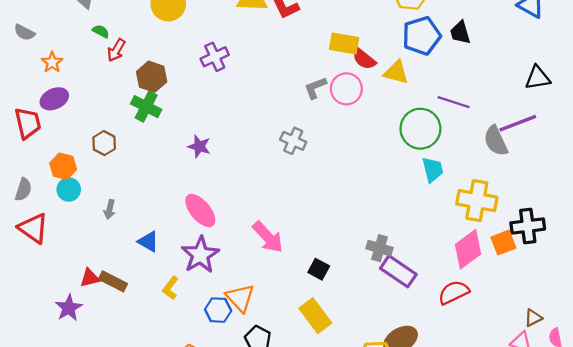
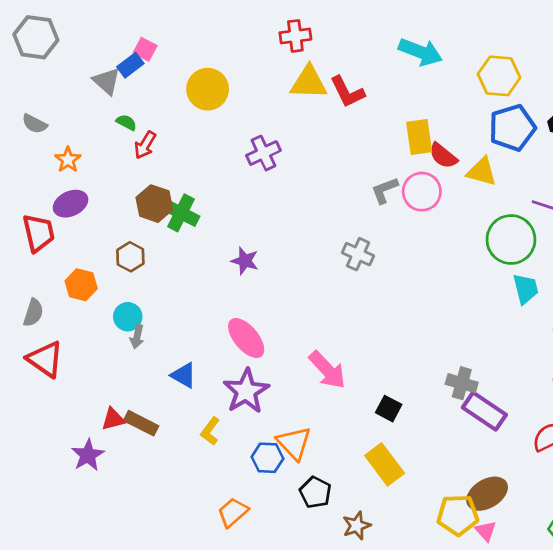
yellow rectangle: (344, 44) -> (419, 137), turned 72
brown hexagon: (152, 77) -> (154, 204), moved
cyan circle: (69, 190) -> (128, 317), moved

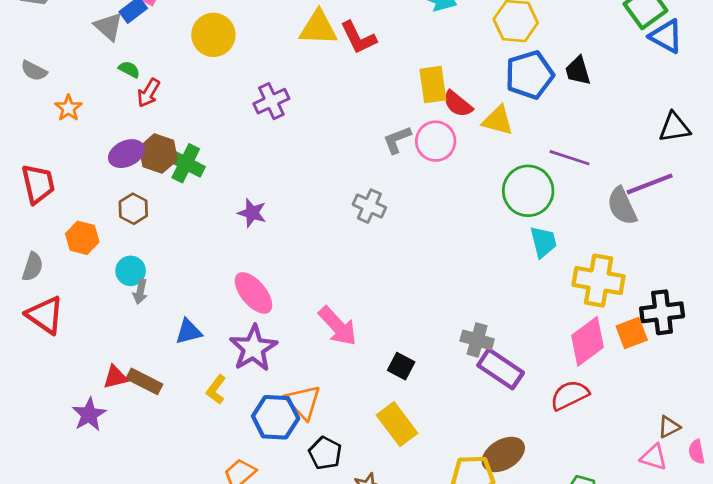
purple ellipse: (71, 204) -> (126, 154), moved
blue triangle: (184, 375) -> (189, 332), turned -44
blue hexagon: (267, 458) -> (276, 417), size x1.4

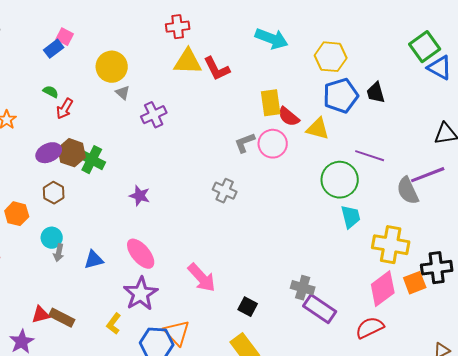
gray triangle: (108, 27) -> (123, 93), moved, size x0.7
blue triangle: (189, 332) -> (94, 260), moved

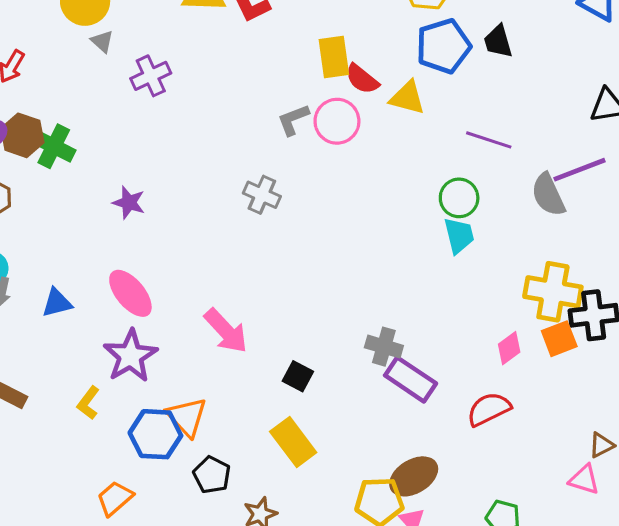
green circle: (340, 180) -> (459, 198), moved, size x0.7
yellow cross: (391, 245) -> (553, 292), moved
pink diamond: (383, 289) -> (509, 348), size x0.6

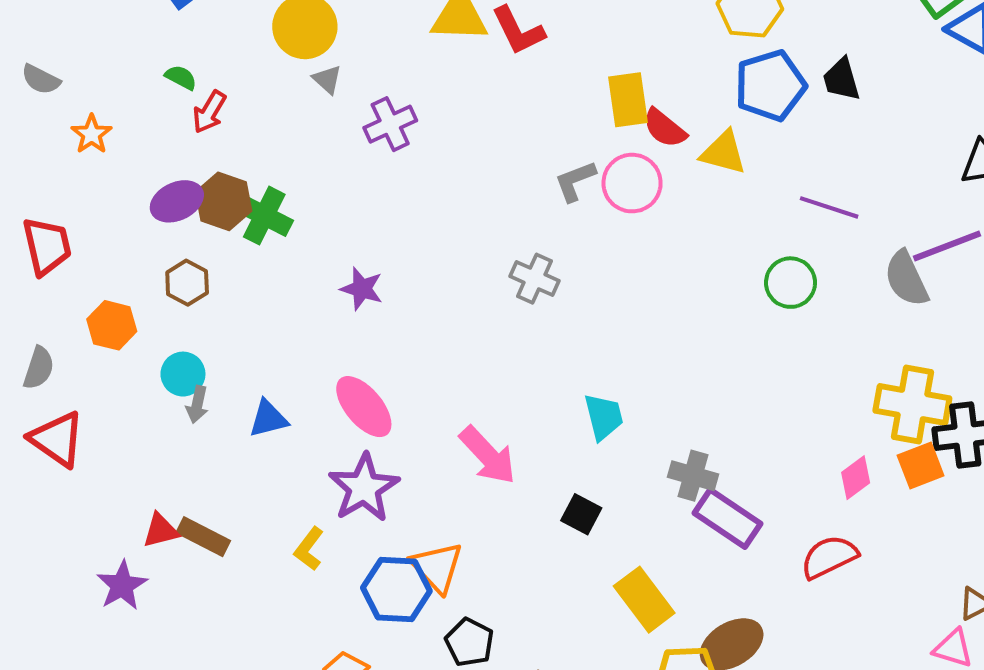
cyan trapezoid: (459, 235) -> (604, 417), moved
yellow rectangle: (293, 442) -> (644, 600), moved

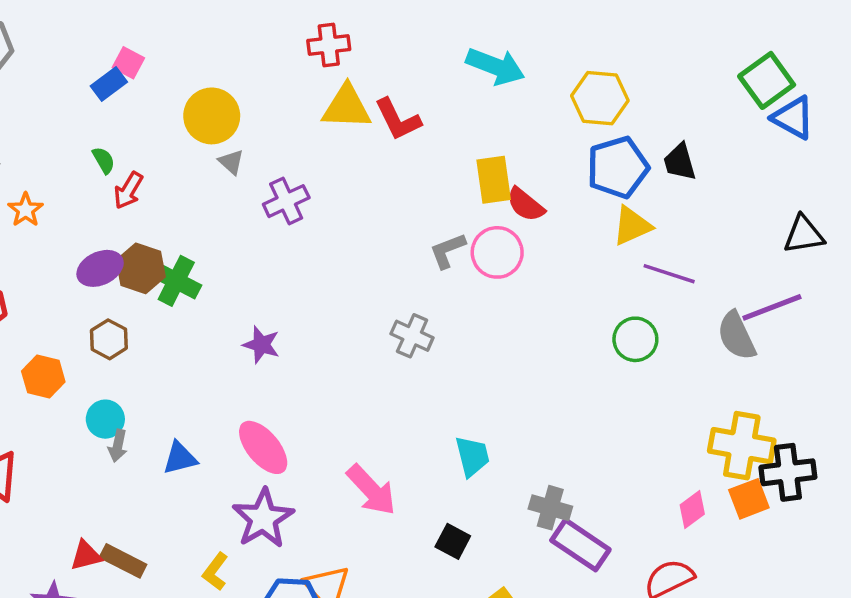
green semicircle: (181, 77) -> (104, 160), turned 32
yellow triangle: (723, 153) -> (632, 226), moved, turned -39

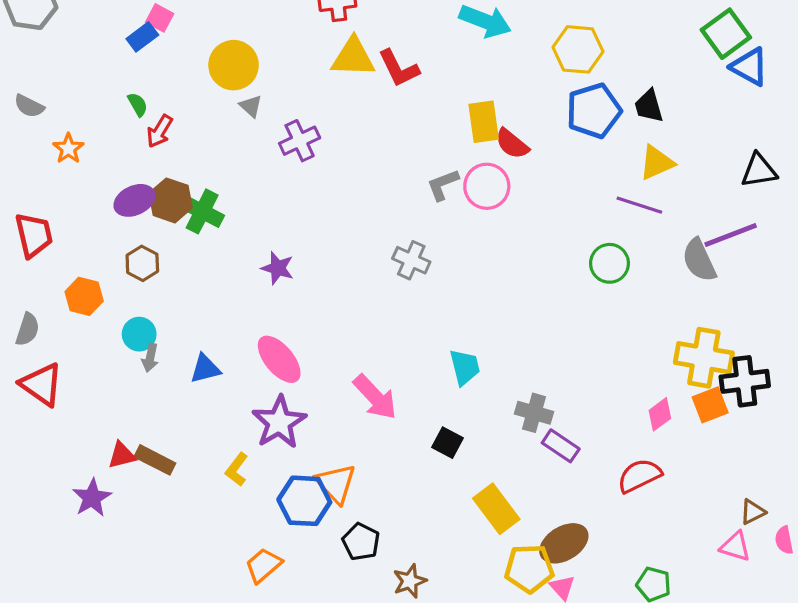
yellow triangle: (632, 226) -> (657, 163), moved
purple rectangle: (580, 545) -> (561, 446), size x0.7

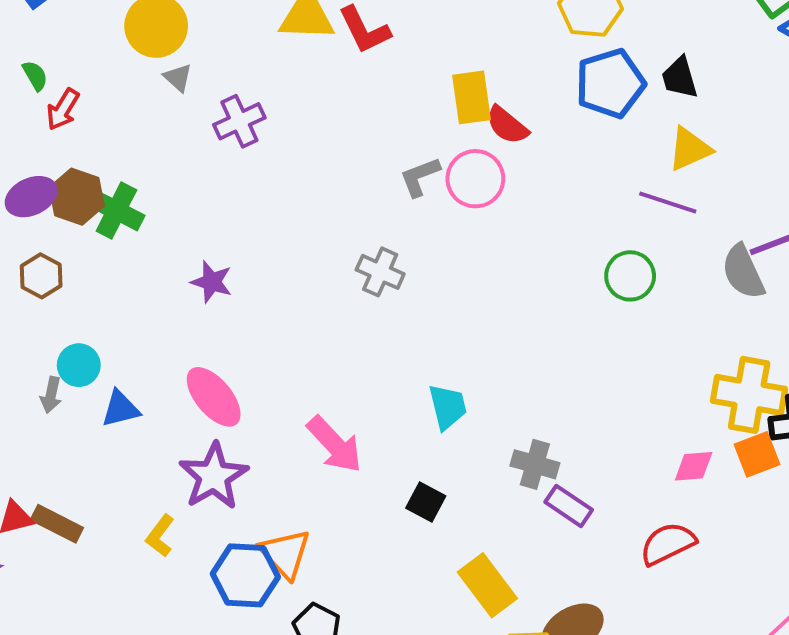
cyan circle: (139, 334) -> (79, 365), moved
pink diamond: (660, 414) -> (694, 466), turned 32

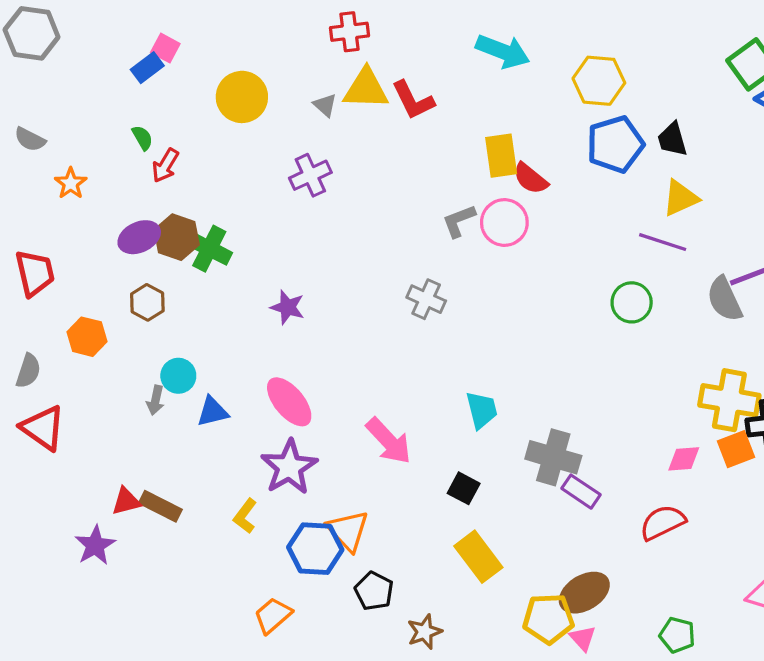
gray triangle: (178, 78) -> (325, 105), moved
gray cross: (535, 464) -> (553, 457), size x1.4
yellow rectangle: (487, 585) -> (478, 557), moved

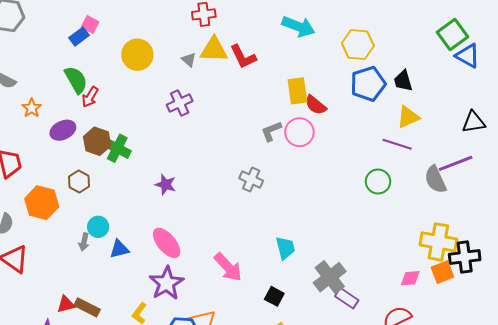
green semicircle: (142, 138) -> (76, 80), size x1.8
purple ellipse: (139, 237) -> (63, 130), moved
orange hexagon: (87, 337) -> (42, 203), size x1.4
gray cross: (553, 457) -> (330, 277), turned 36

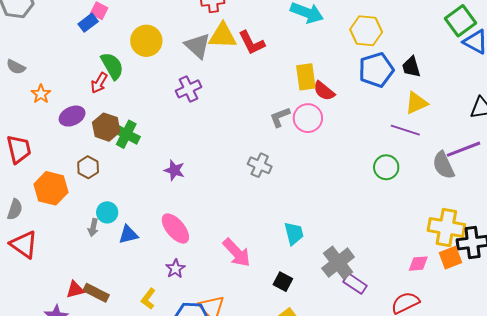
gray triangle: (189, 60) -> (198, 46), size x1.8
green semicircle: (76, 80) -> (112, 66), moved
purple star: (167, 283) -> (175, 269), size x0.6

